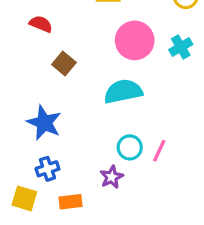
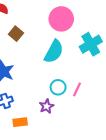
cyan cross: (181, 47) -> (91, 44), moved, size x1.5
cyan semicircle: (123, 91) -> (54, 52), turned 130

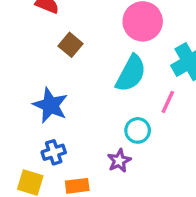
pink line: (77, 89) -> (168, 102), moved

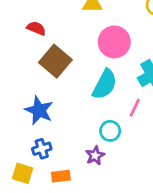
brown square: (70, 45) -> (55, 61), size x1.6

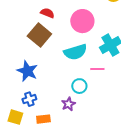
red semicircle: (36, 28) -> (47, 13), moved
cyan semicircle: (105, 84) -> (75, 52), turned 45
pink line: (135, 108) -> (97, 69), turned 64

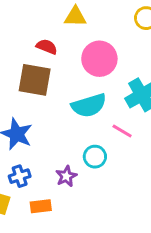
brown square: (39, 35) -> (35, 80), turned -30
pink line: (97, 69) -> (122, 131), turned 32
purple star: (68, 104) -> (66, 176), moved

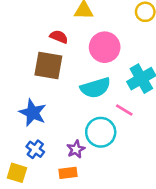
cyan circle: (95, 157) -> (101, 132), size x1.5
blue cross: (20, 176) -> (35, 149), turned -36
orange rectangle: (41, 206) -> (68, 173), moved

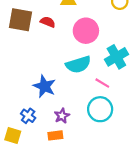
brown square: (48, 65) -> (20, 20), moved
blue star: (33, 113) -> (44, 86), moved
cyan circle: (101, 132) -> (100, 109), moved

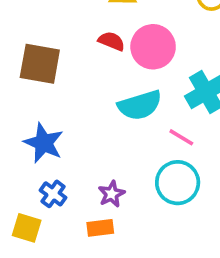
brown square: (20, 20) -> (40, 64), moved
red semicircle: (48, 22) -> (112, 41), moved
blue star: (44, 86) -> (44, 143), moved

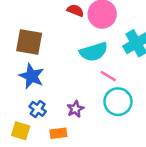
brown square: (40, 64) -> (29, 42), moved
pink line: (181, 137) -> (108, 76), moved
orange rectangle: (100, 228) -> (58, 133), moved

